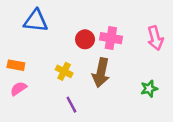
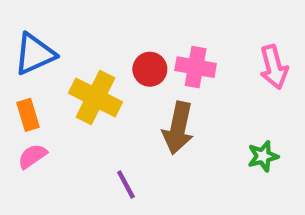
blue triangle: (36, 21) -> (35, 54), moved, turned -30
orange rectangle: (16, 65) -> (28, 115), turned 63
yellow cross: (64, 71) -> (95, 97), moved, size x1.6

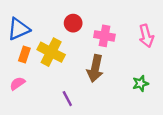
red circle: (150, 69) -> (73, 23), moved
orange rectangle: (28, 115) -> (24, 54), moved, turned 35

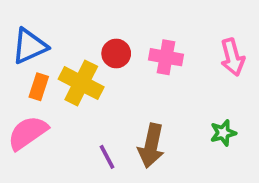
red circle: (73, 23) -> (116, 53), moved
brown arrow: (95, 68) -> (151, 146), moved
pink semicircle: (17, 84) -> (28, 133), size x1.6

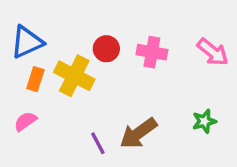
pink arrow: (232, 57) -> (213, 52), turned -36
pink semicircle: (28, 133) -> (25, 121), size x0.6
brown arrow: (151, 146) -> (138, 133), turned 42

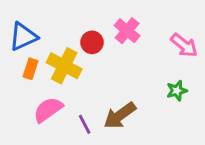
pink cross: (152, 52) -> (127, 31), moved, turned 30
pink semicircle: (25, 121) -> (48, 110), moved, size x1.5
green star: (204, 121) -> (177, 91), moved

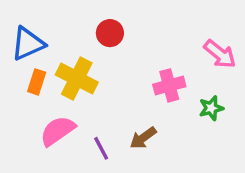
pink cross: (127, 31) -> (169, 85), moved, turned 35
red circle: (92, 42) -> (110, 33), moved
brown arrow: (120, 116) -> (143, 138), size x0.7

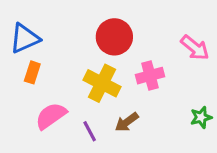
red circle: (110, 33) -> (114, 37), moved, size x1.5
yellow cross: (77, 78) -> (102, 83), moved
green star: (211, 108) -> (201, 117), moved

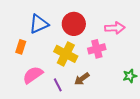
blue triangle: (25, 38) -> (39, 24), moved
pink arrow: (195, 48) -> (115, 28), moved, turned -42

